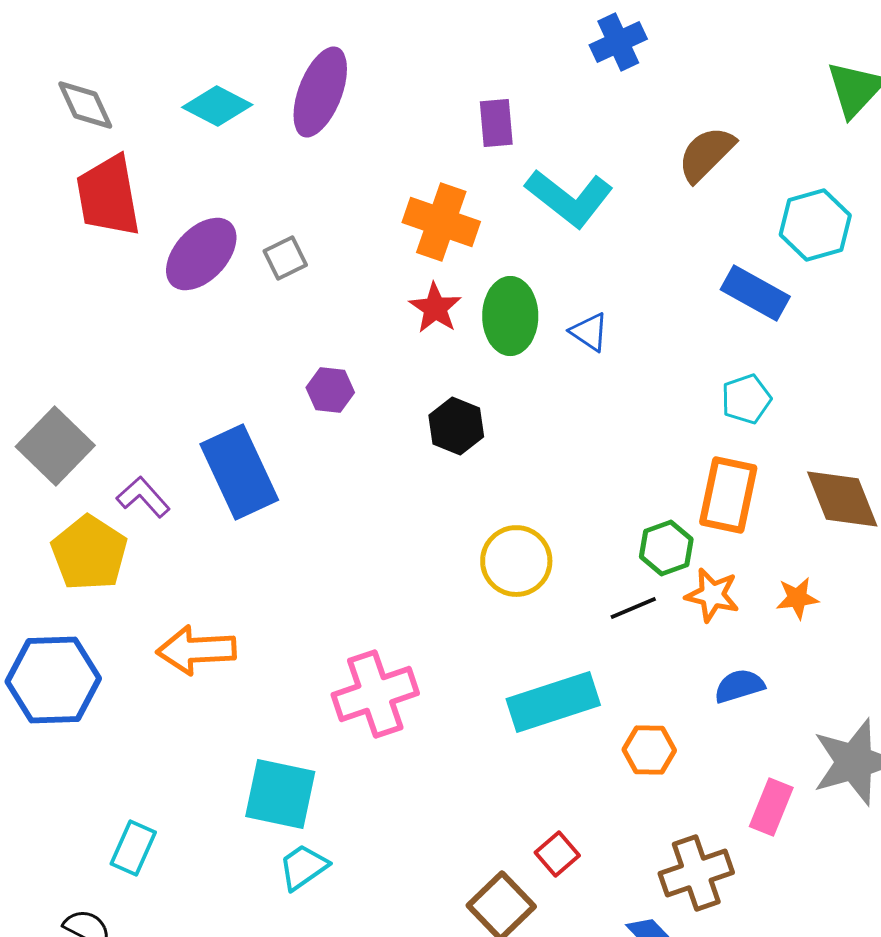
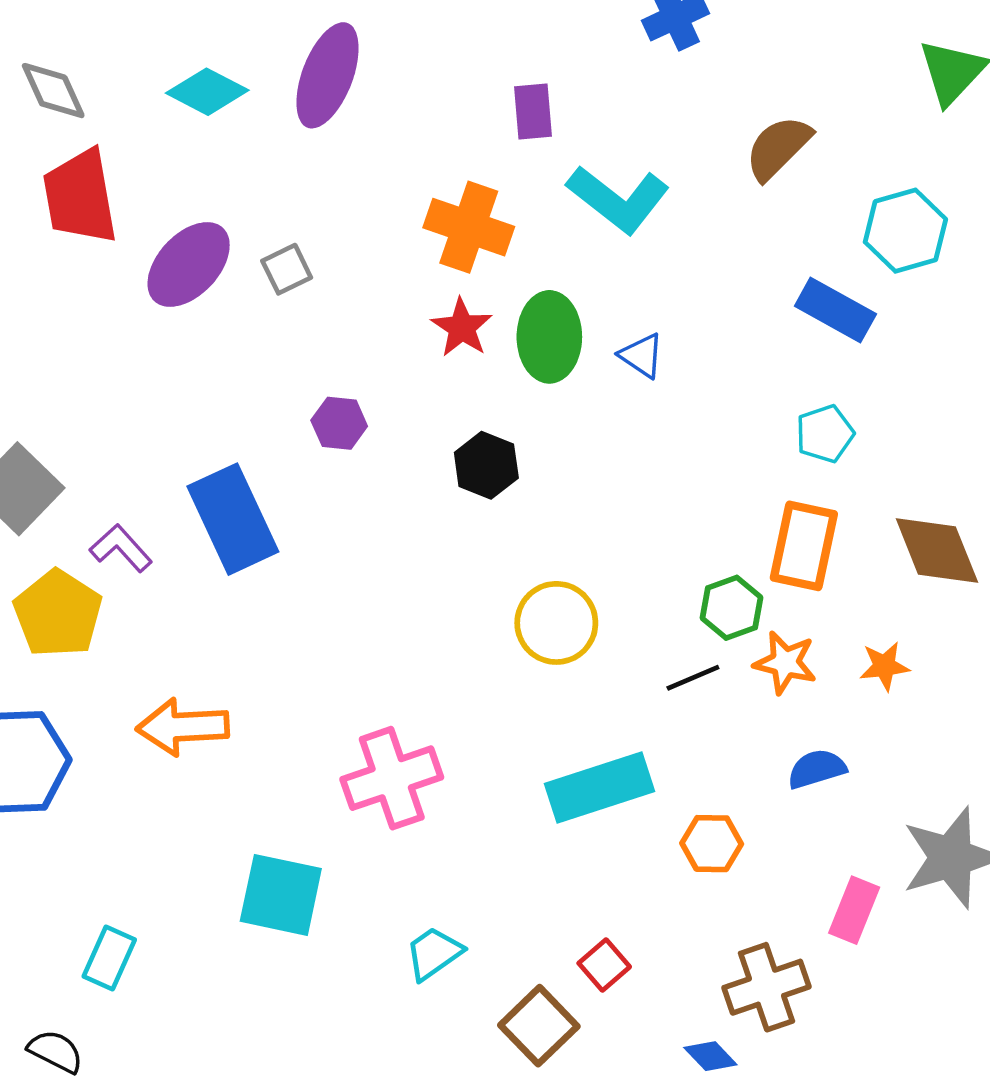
cyan trapezoid: (303, 867) -> (434, 953), moved

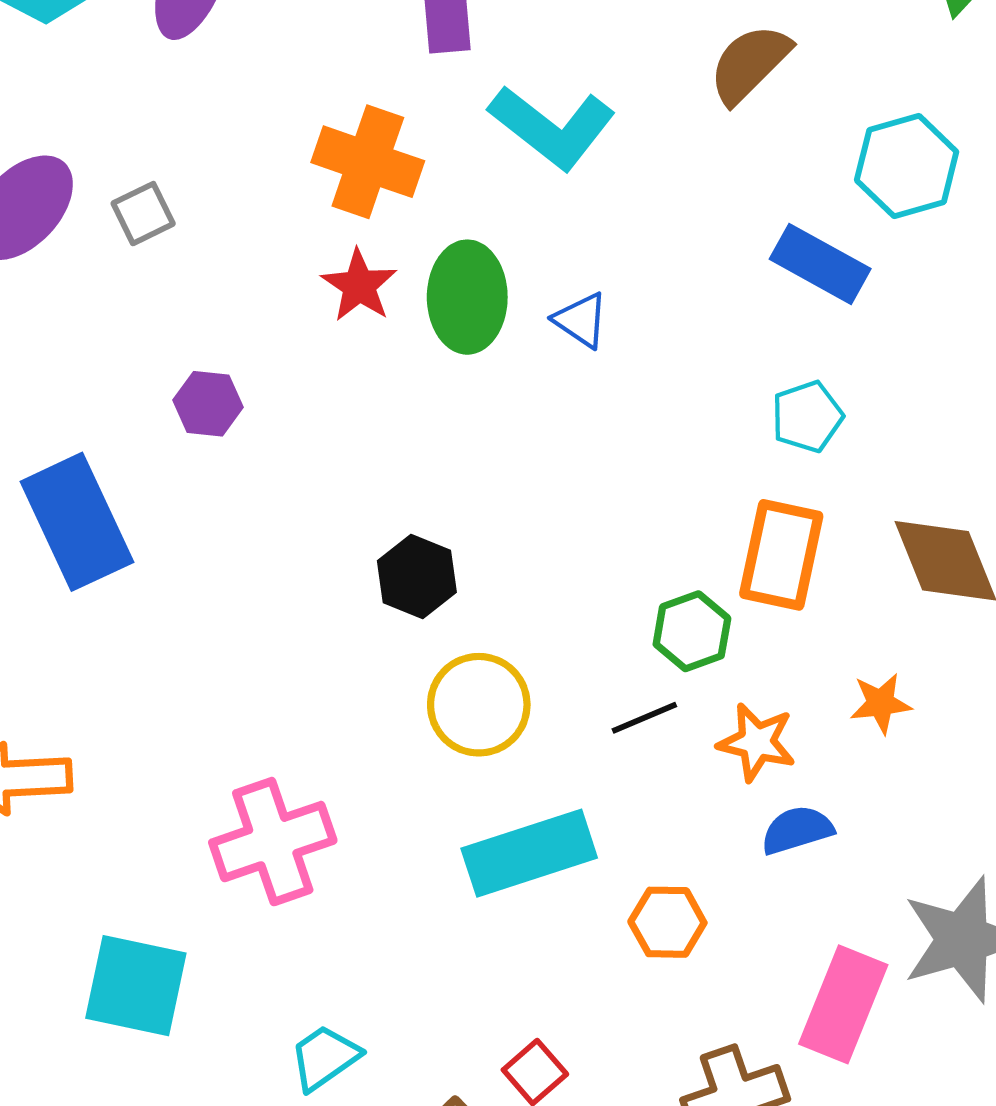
black hexagon: (486, 465) -> (417, 577), moved
yellow circle: (556, 623) -> (479, 705), moved
orange star: (785, 663) -> (757, 742), moved
pink rectangle: (854, 910) -> (843, 1004), size x1.4

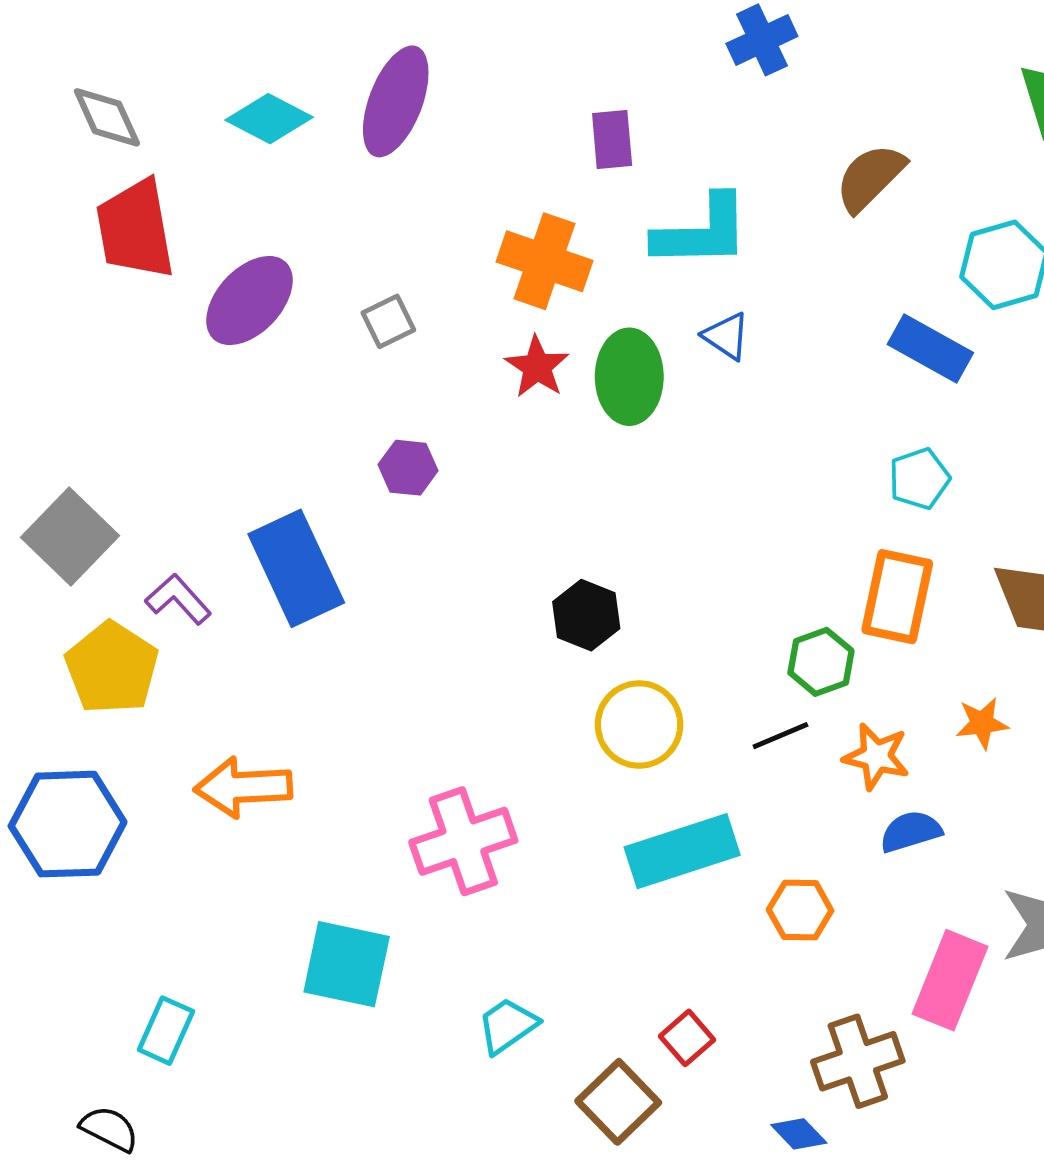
cyan L-shape: (552, 127) -> (702, 232), turned -39
gray square: (143, 214) -> (388, 321), moved
blue triangle: (581, 320) -> (726, 336), moved

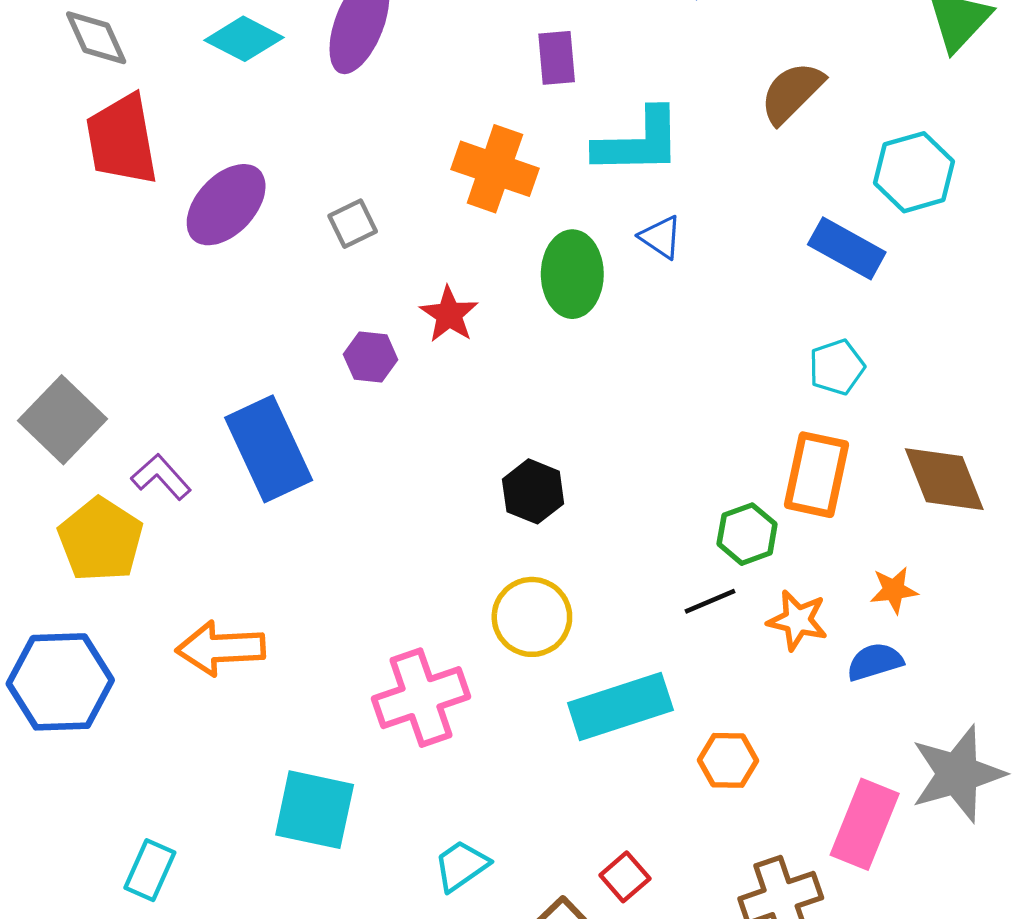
red star: (537, 367) -> (449, 314), moved
yellow circle: (639, 725) -> (532, 617), moved
blue semicircle: (911, 831) -> (875, 662), moved

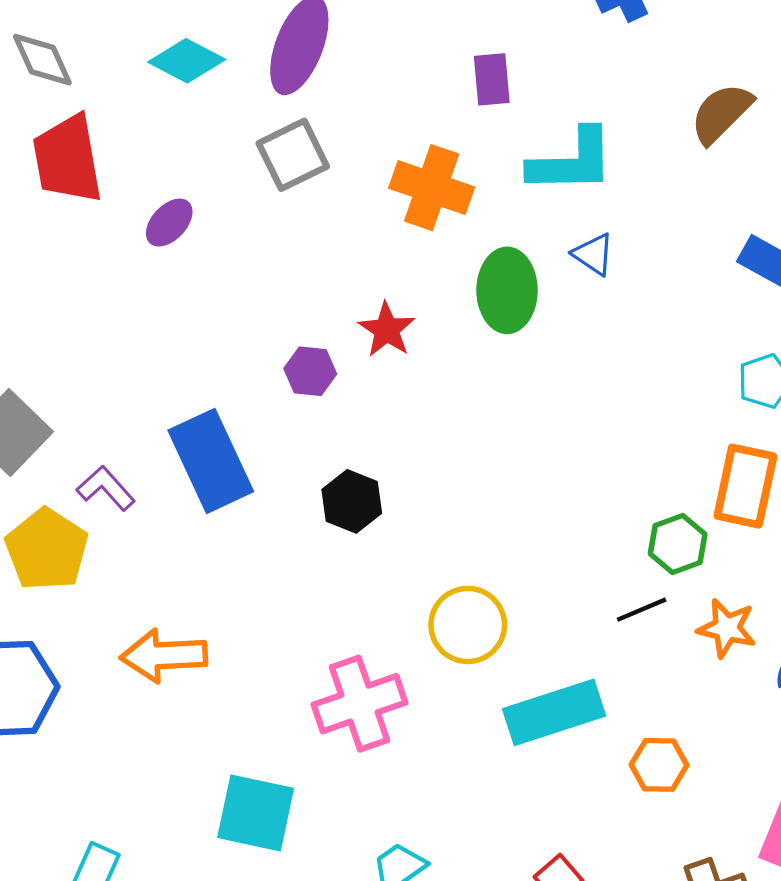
purple ellipse: (226, 205) -> (169, 223), size x0.6
gray square: (353, 224) -> (293, 155), moved, size x1.5
black hexagon: (533, 491) -> (352, 501), moved

